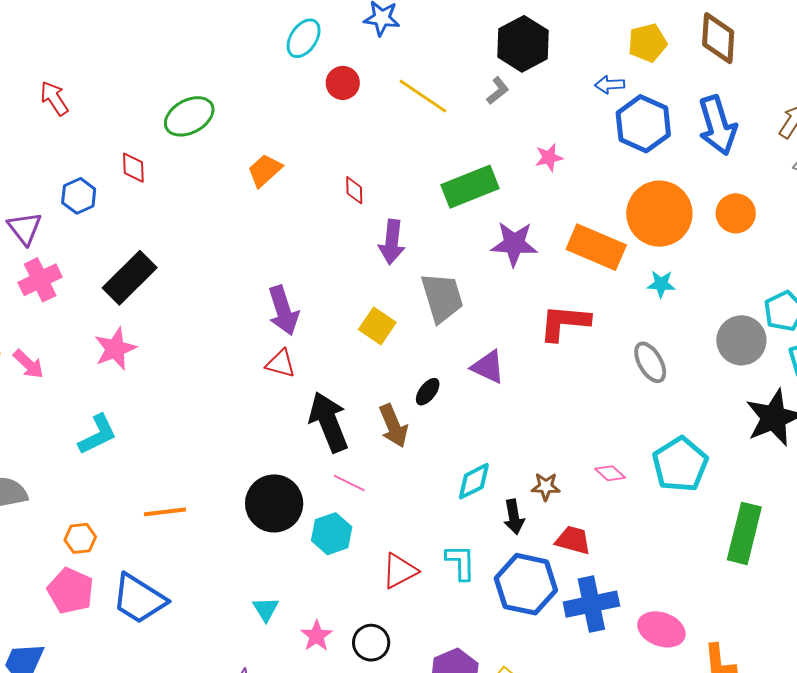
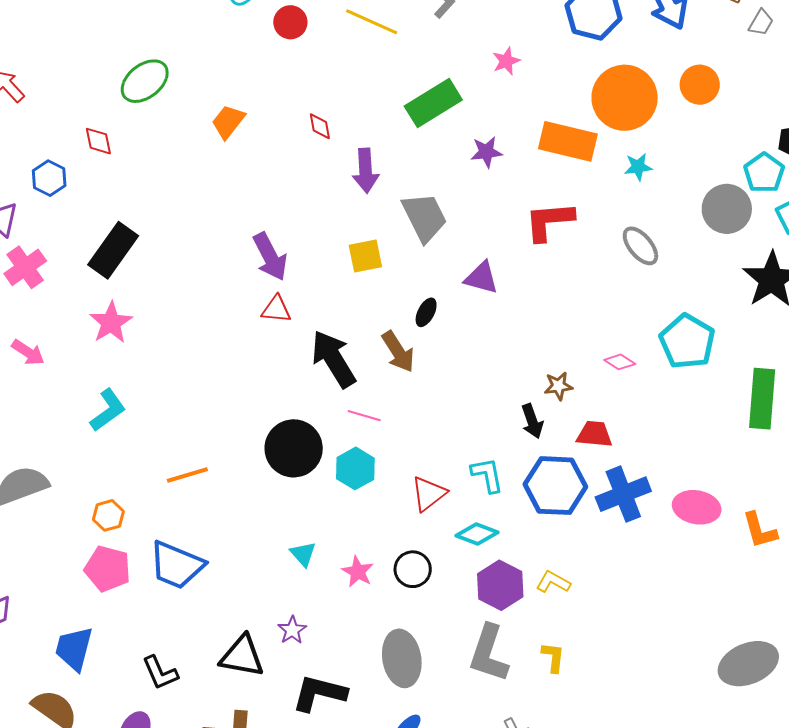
purple star: (514, 244) -> (486, 152), size x0.7
yellow square: (377, 326) -> (365, 256), turned -36
cyan diamond: (474, 481) -> (477, 534), moved, turned 57

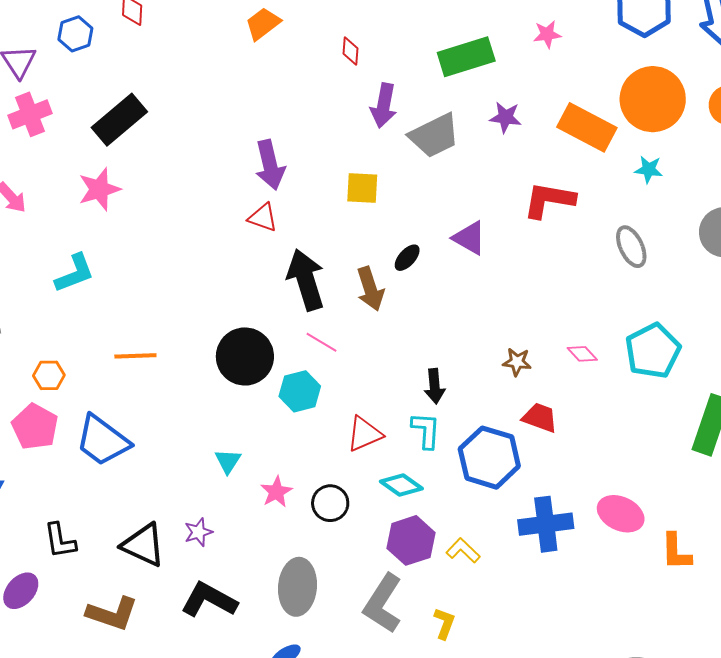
gray trapezoid: (424, 217) -> (434, 135), moved, turned 76
black arrow: (532, 421) -> (435, 386), moved
blue cross: (623, 494) -> (546, 524), moved

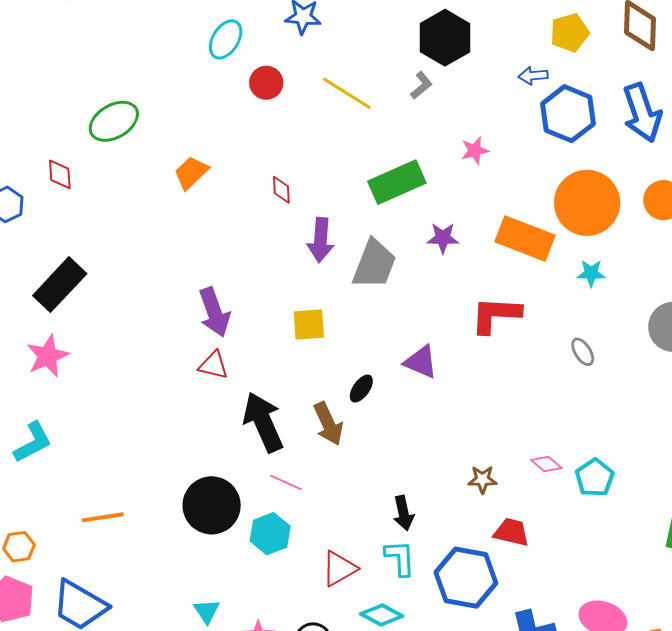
gray trapezoid: (434, 135) -> (374, 264), turned -36
gray ellipse: (631, 247) -> (583, 352), size x0.7
cyan pentagon: (653, 351) -> (595, 478), moved, size x0.7

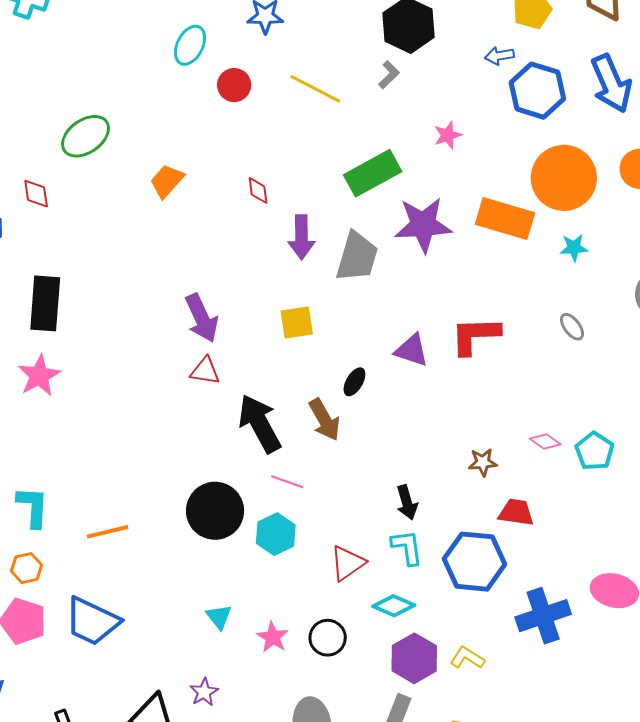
purple star: (443, 238) -> (423, 225), size x1.8
black rectangle: (60, 285) -> (45, 303), turned -34
red L-shape: (496, 315) -> (475, 335), moved
cyan L-shape: (33, 442) -> (33, 507), moved, turned -54

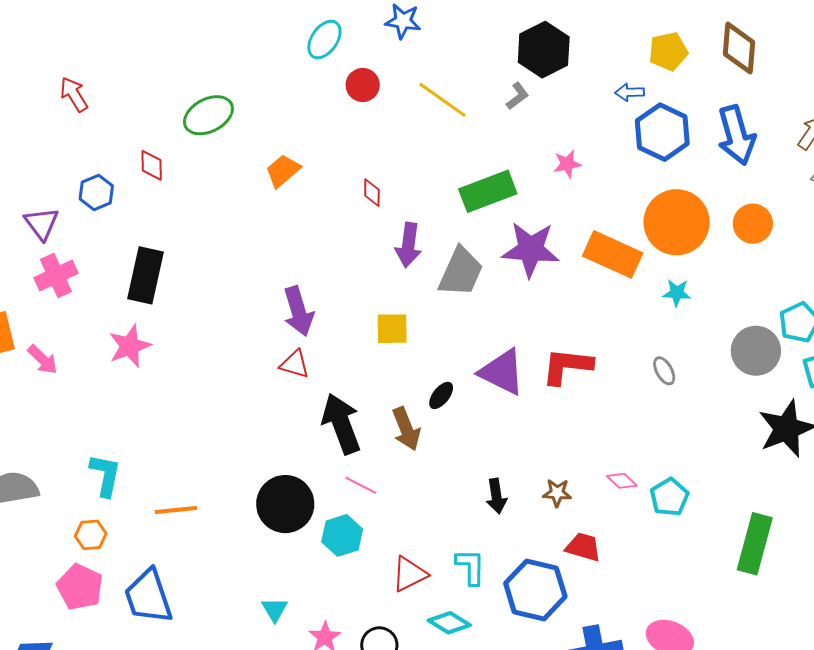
purple triangle: (412, 350) -> (502, 372), size x1.4
black arrow: (407, 502) -> (496, 496), moved
blue trapezoid: (92, 621) -> (148, 597), turned 38

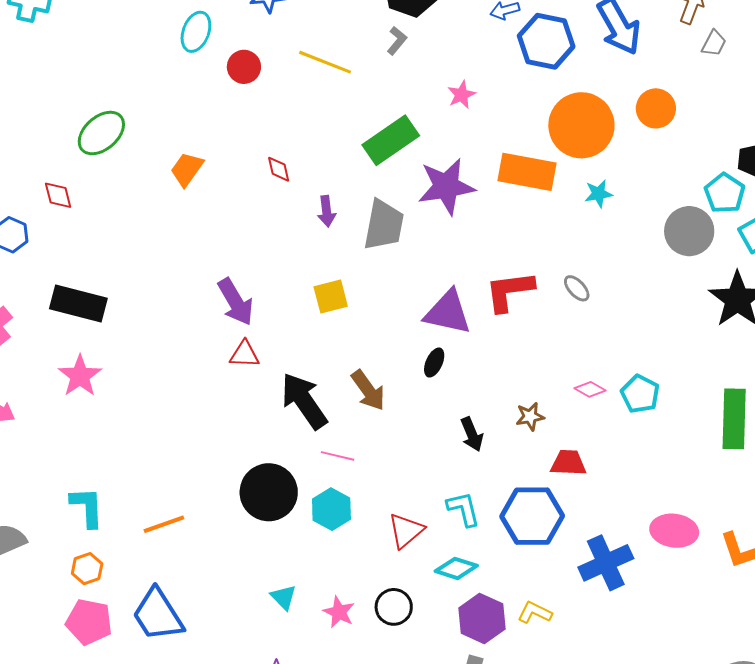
purple arrow: (408, 245) -> (327, 211), size x0.7
black rectangle: (146, 275) -> (78, 303), turned -74
gray ellipse: (664, 371) -> (577, 288), moved
black ellipse: (441, 395) -> (434, 363), moved

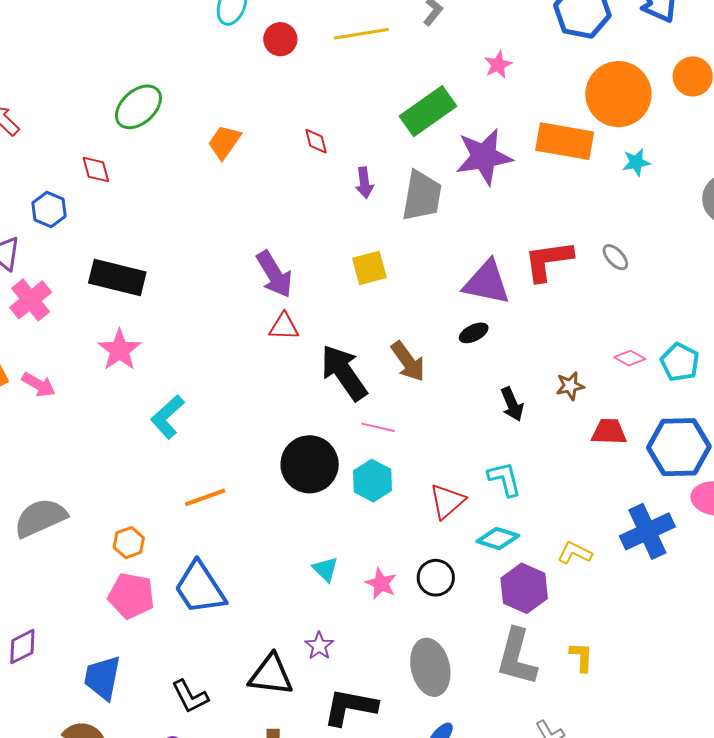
yellow line: (325, 62) -> (361, 34), turned -30
black ellipse: (434, 363) -> (474, 333), turned 40
cyan L-shape: (87, 507) -> (167, 417), moved, turned -129
blue hexagon: (532, 516) -> (679, 447), moved
yellow L-shape: (535, 613) -> (575, 553), moved

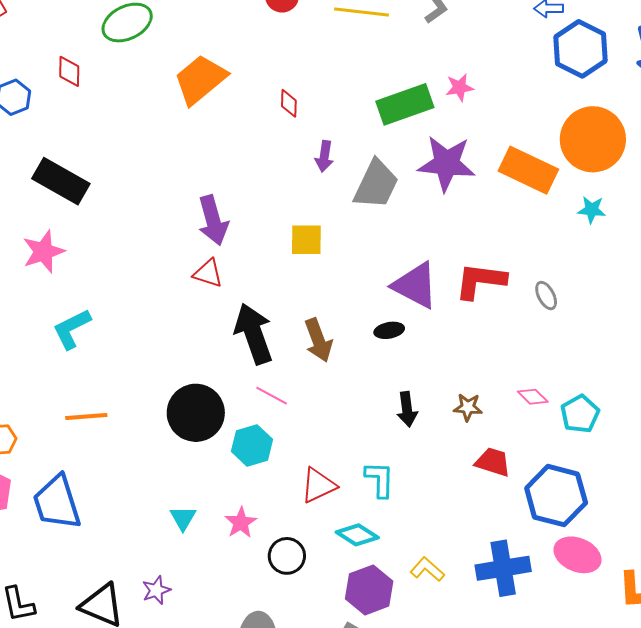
pink star: (498, 65) -> (459, 87), moved
orange trapezoid: (224, 142) -> (200, 80), size x1.5
pink star: (381, 583) -> (241, 523), moved

